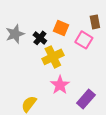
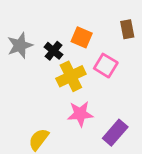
pink square: (84, 40) -> (106, 66), moved
pink star: (60, 85) -> (80, 114), turned 30

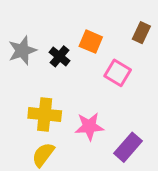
brown rectangle: (127, 29) -> (141, 33), turned 36
yellow cross: (71, 76) -> (45, 114), moved, turned 32

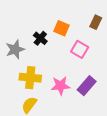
gray star: (22, 50) -> (15, 49), moved
purple rectangle: (128, 147) -> (87, 86), moved

